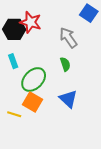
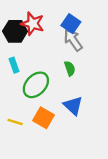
blue square: (89, 13) -> (71, 24), moved
orange square: (33, 102) -> (44, 118), moved

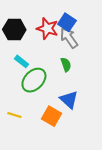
red star: (33, 24) -> (47, 29), moved
cyan rectangle: (14, 65) -> (22, 61), moved, turned -32
orange square: (44, 118) -> (51, 116), moved

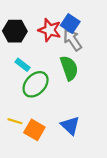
green semicircle: (66, 65) -> (69, 68), size x1.6
blue triangle: (69, 100) -> (70, 126), moved
orange square: (51, 116) -> (34, 130), moved

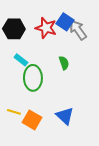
gray arrow: (72, 40) -> (78, 30), moved
green semicircle: (69, 68) -> (64, 63), size x0.6
green ellipse: (36, 84) -> (33, 78), turned -45

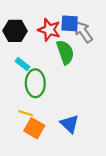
blue square: (65, 22) -> (70, 23), turned -30
green semicircle: (64, 63) -> (65, 52), moved, size x1.6
yellow line: (14, 112) -> (26, 113), moved

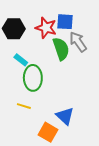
gray arrow: (83, 32) -> (78, 42), moved
orange square: (34, 128) -> (48, 132), moved

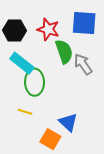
blue square: (65, 22) -> (84, 23), moved, size x1.4
gray arrow: (78, 42) -> (83, 64), moved
cyan rectangle: (21, 60) -> (22, 63), size x1.6

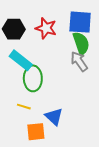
green semicircle: (64, 52) -> (81, 43), moved
blue triangle: (68, 122) -> (54, 117), moved
orange square: (50, 139) -> (36, 132), moved, turned -36

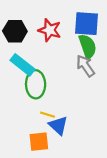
yellow line: (24, 107) -> (47, 115), moved

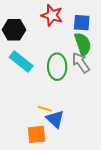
blue square: (86, 24) -> (82, 23), size x0.7
red star: (50, 30) -> (52, 15), moved
green ellipse: (36, 84) -> (57, 67), moved

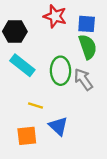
gray arrow: (81, 63) -> (83, 79), moved
yellow line: (45, 109) -> (35, 105), moved
orange square: (37, 134) -> (27, 136), moved

